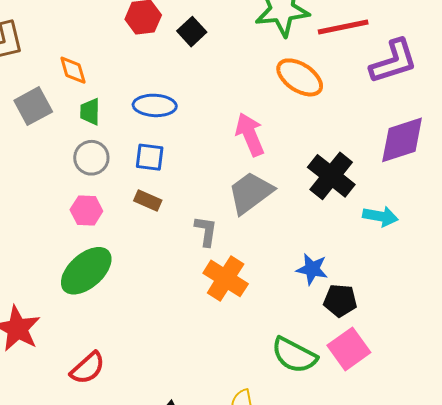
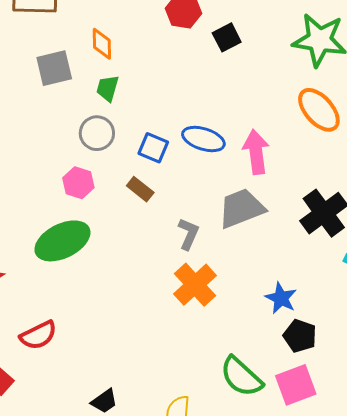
blue ellipse: (155, 105) -> (203, 139), moved

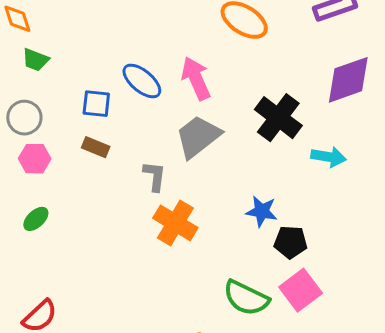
green trapezoid: (108, 88) -> (35, 60), turned -68
gray circle: (97, 133) -> (24, 118), moved
blue ellipse: (203, 139) -> (142, 81), turned 39
green ellipse: (62, 241) -> (36, 219), size x0.5

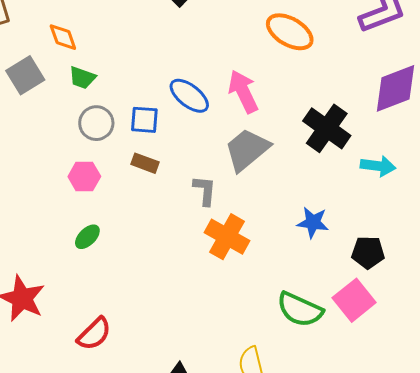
gray circle: (24, 118) -> (96, 123), moved
black pentagon: (291, 242) -> (368, 252), moved

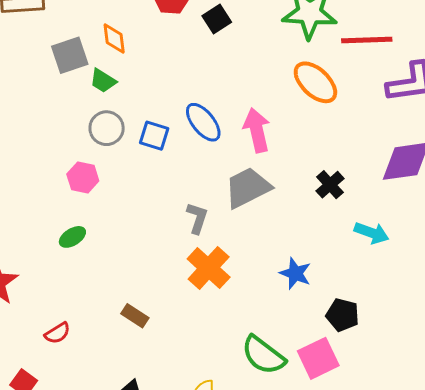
orange diamond: (63, 37) -> (114, 38), moved
gray square: (25, 75) -> (70, 55), moved
black cross: (327, 128) -> (330, 185), size x0.6
brown rectangle: (145, 163) -> (135, 316), moved
red semicircle: (94, 334) -> (57, 333), size x0.7

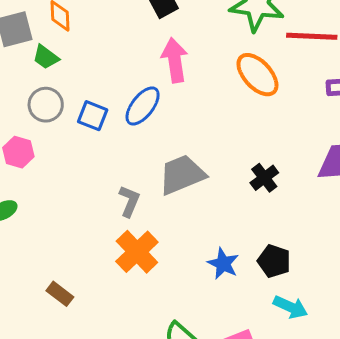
blue ellipse: (203, 122) -> (143, 106), turned 72
pink arrow: (257, 130) -> (175, 60), moved
cyan arrow: (372, 233) -> (290, 307), moved
black pentagon: (342, 315) -> (274, 261), moved

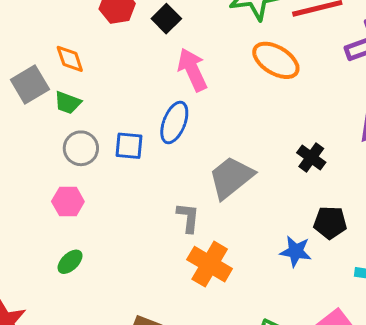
black pentagon: (274, 261) -> (330, 223), moved

